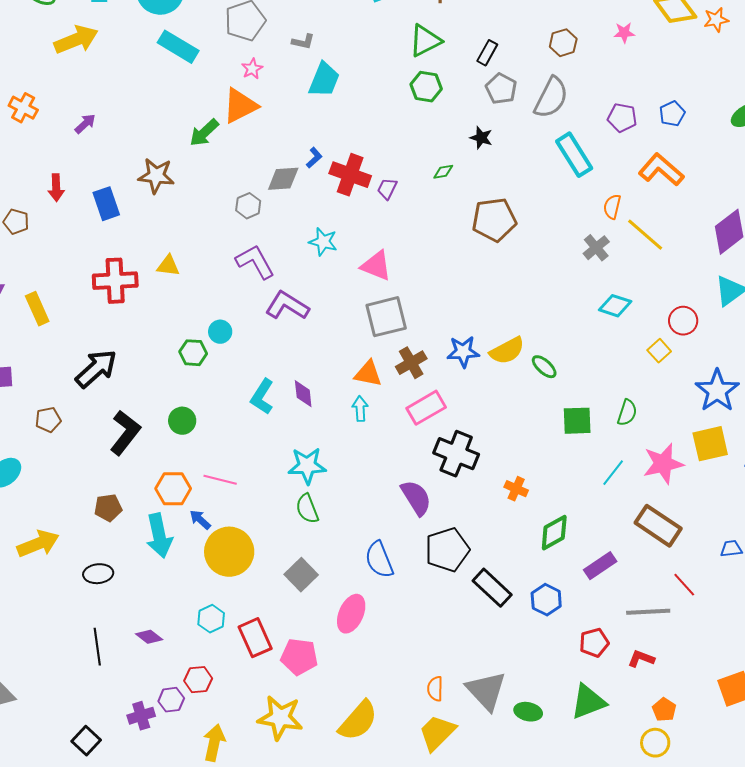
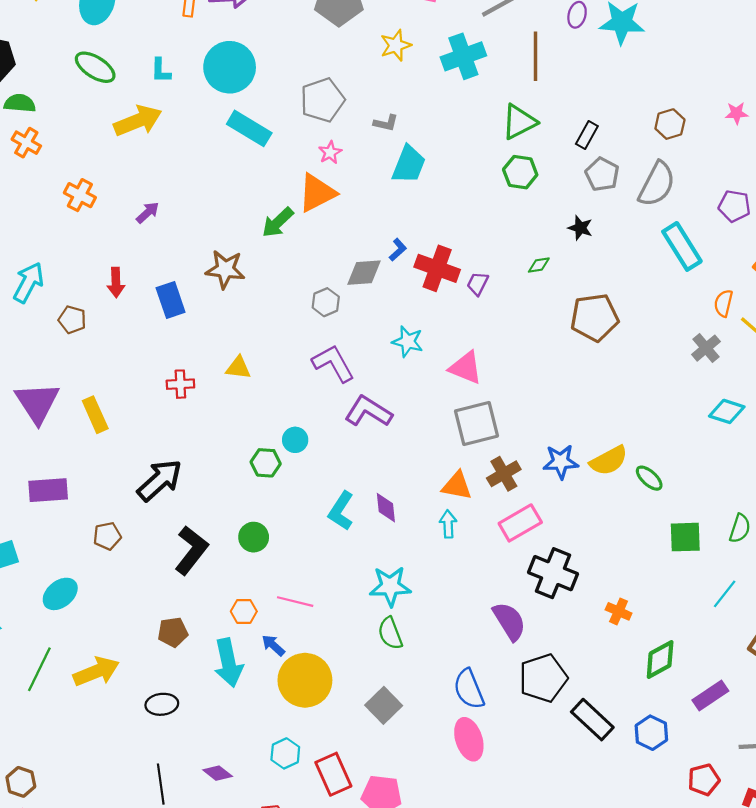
red cross: (115, 281) -> (180, 384), size x0.6
orange hexagon: (173, 489) -> (244, 611), size x0.7
pink ellipse: (351, 614) -> (469, 739), moved, turned -42

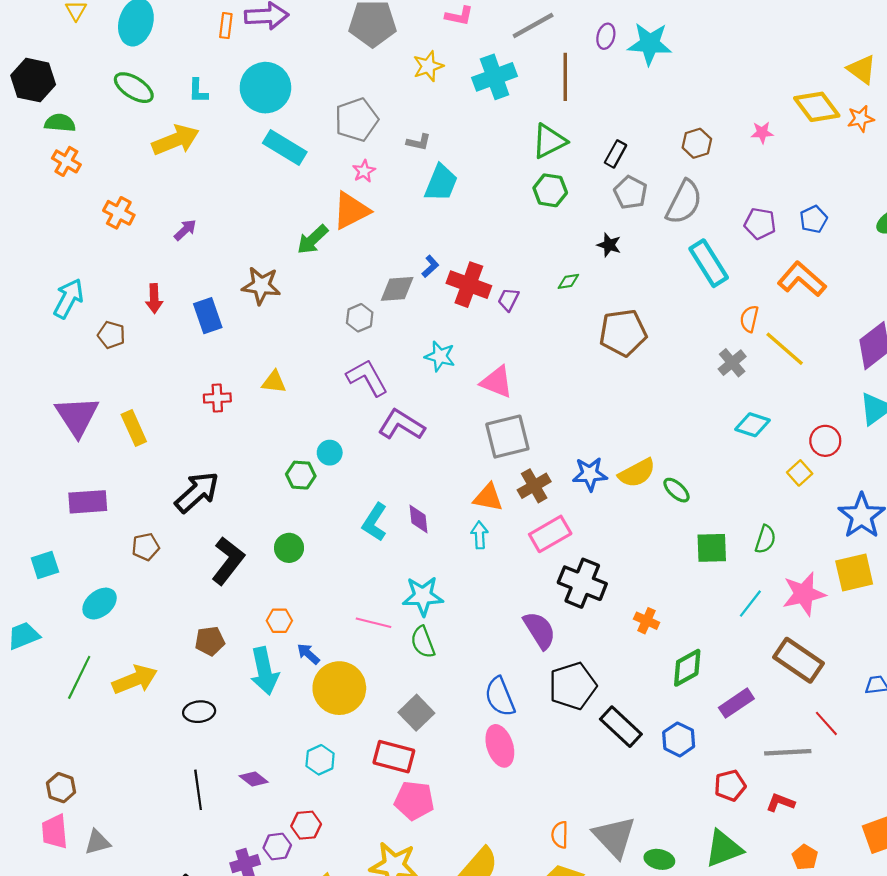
pink line: (295, 602) -> (374, 623), moved
red rectangle: (333, 774) -> (394, 757), moved, turned -51

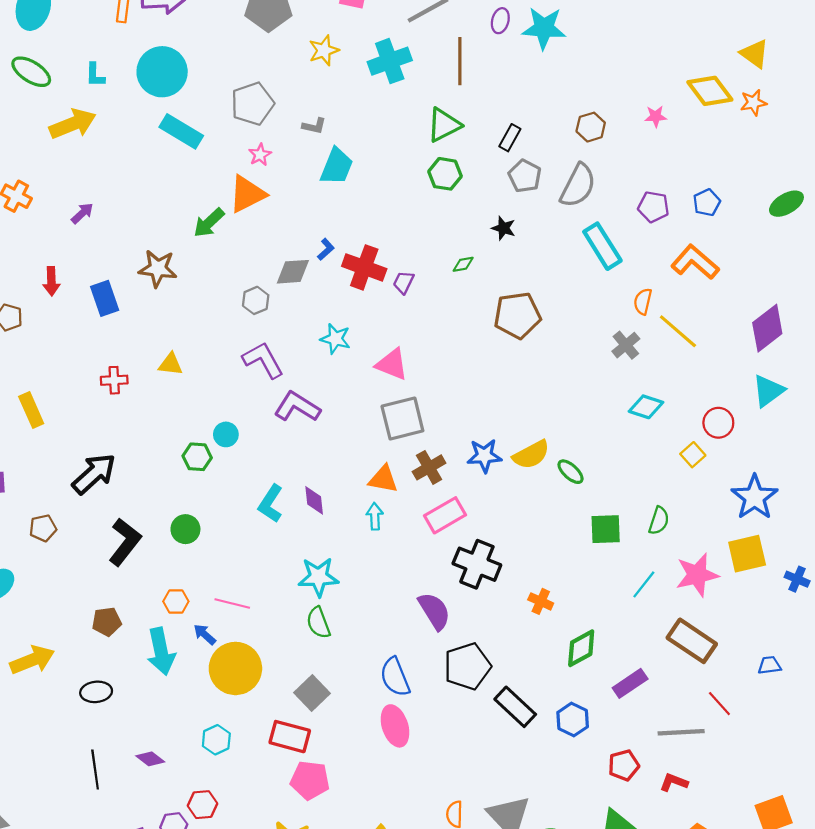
pink line: (374, 623) -> (232, 604), moved

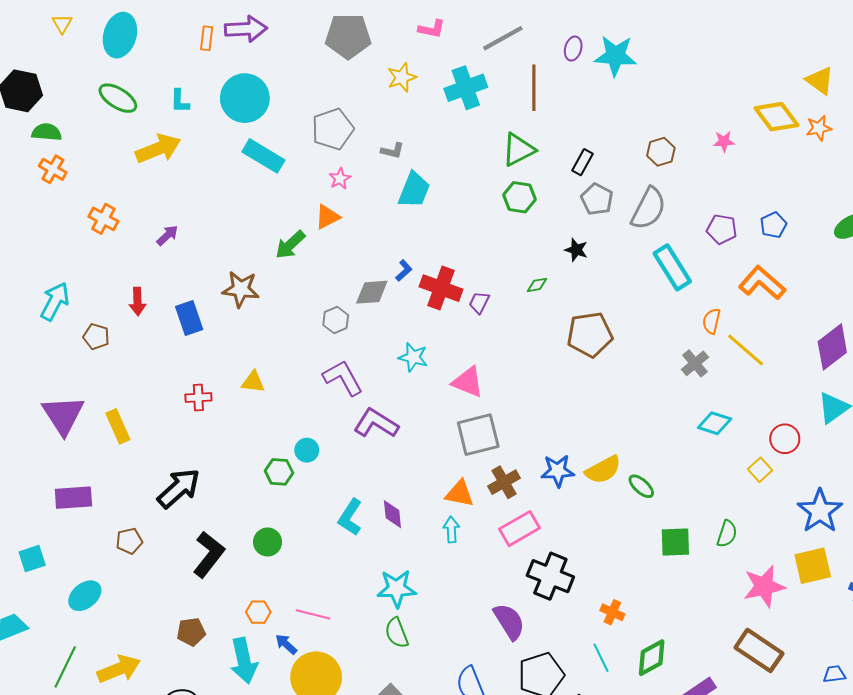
orange triangle: (247, 194) -> (327, 217), size x0.7
cyan line: (644, 584) -> (601, 658), moved, turned -64

